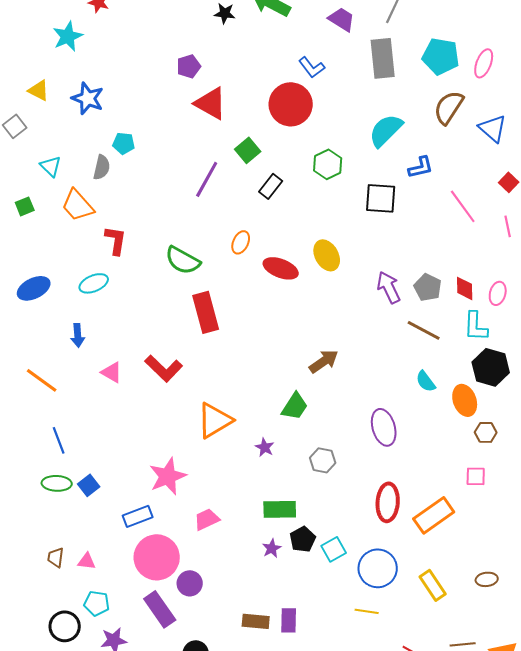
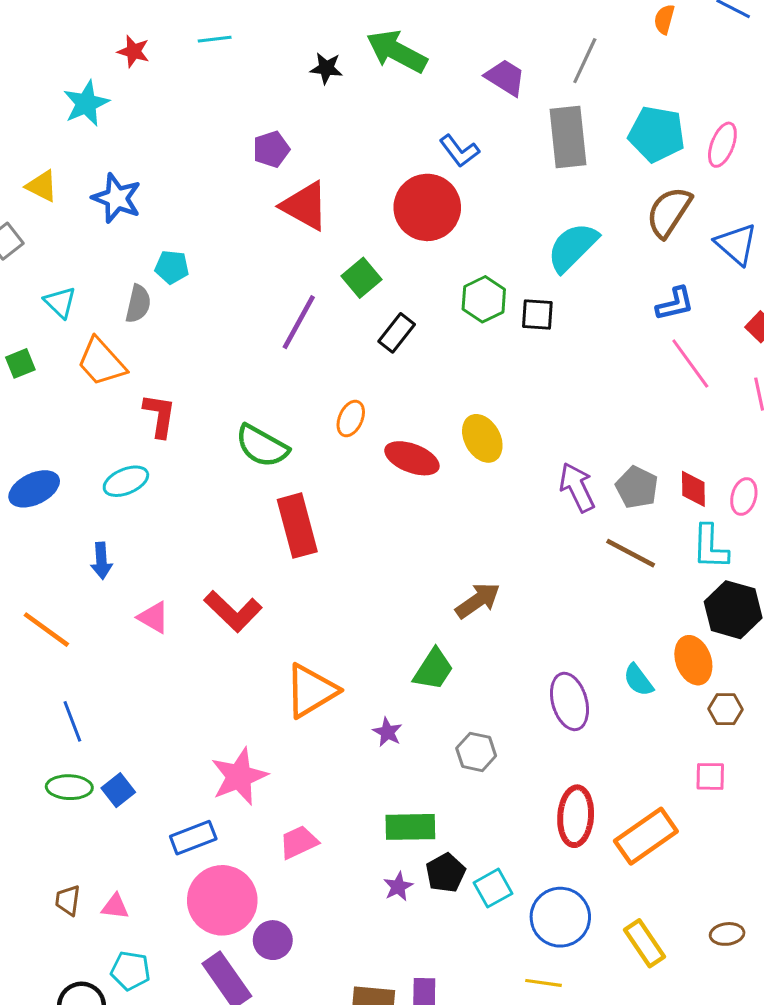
blue L-shape: (421, 167) -> (675, 304), moved
black square: (381, 198) -> (537, 314), moved, size x0.7
cyan semicircle: (426, 381) -> (638, 680), moved

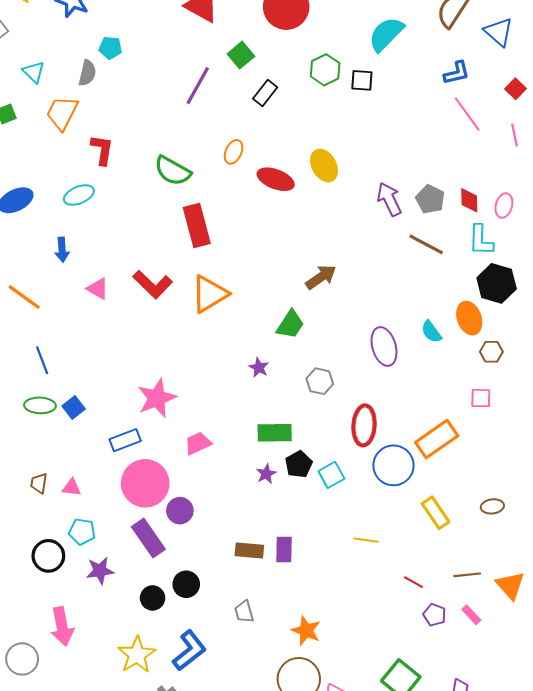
orange trapezoid: (101, 362) -> (62, 113), turned 69
orange triangle: (311, 691) -> (209, 294), moved
red ellipse: (576, 816) -> (364, 425), moved
blue circle: (560, 917) -> (393, 465), moved

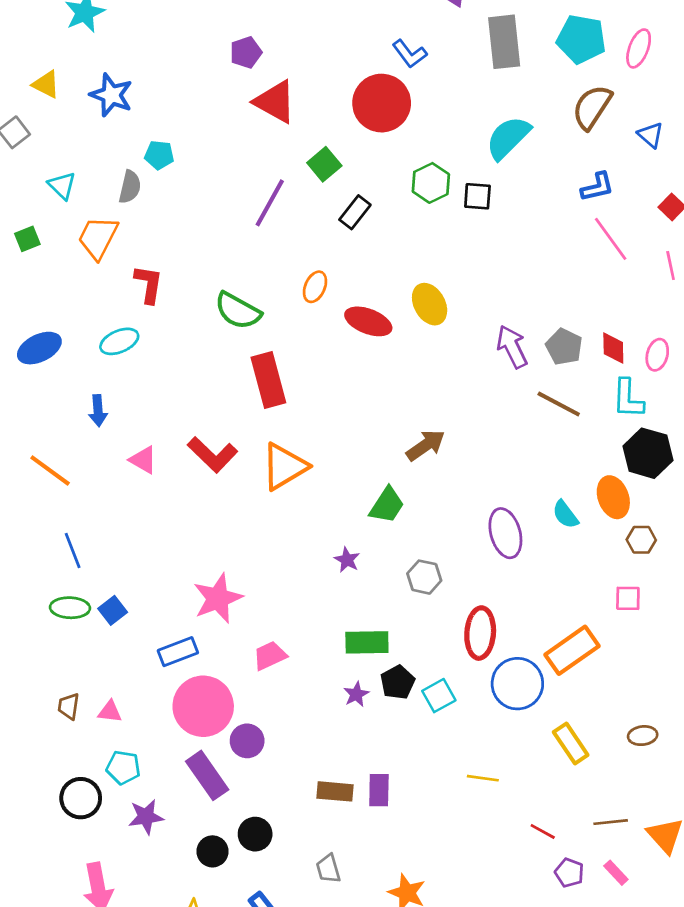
blue triangle: (499, 32) -> (651, 135), size x0.7

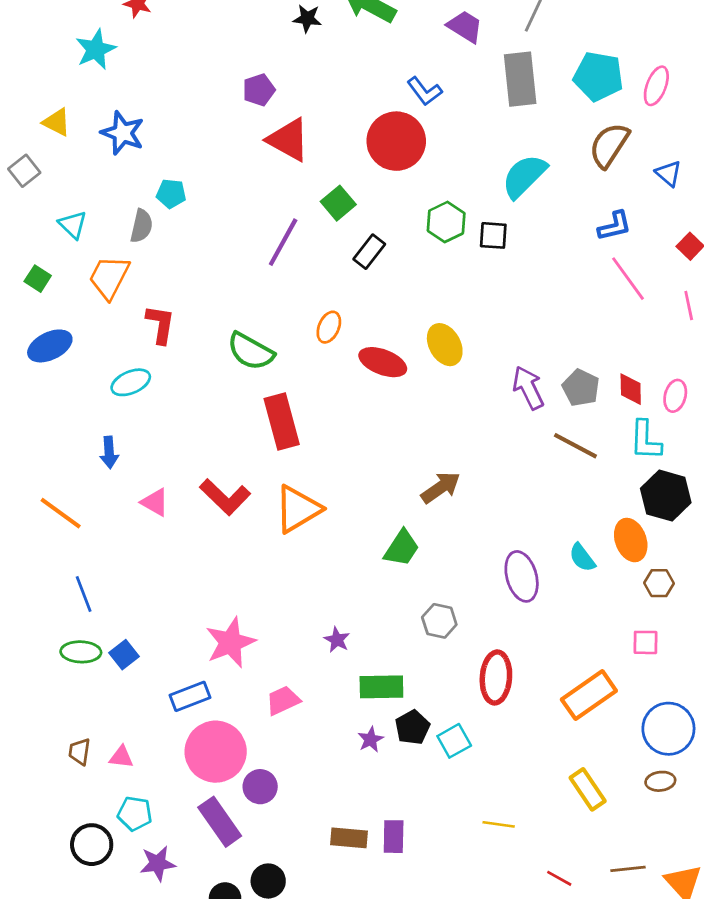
green square: (27, 239) -> (38, 279), turned -35
blue ellipse: (39, 348) -> (50, 346), moved
purple star: (347, 560) -> (337, 640), moved
blue circle: (517, 684) -> (668, 729), moved

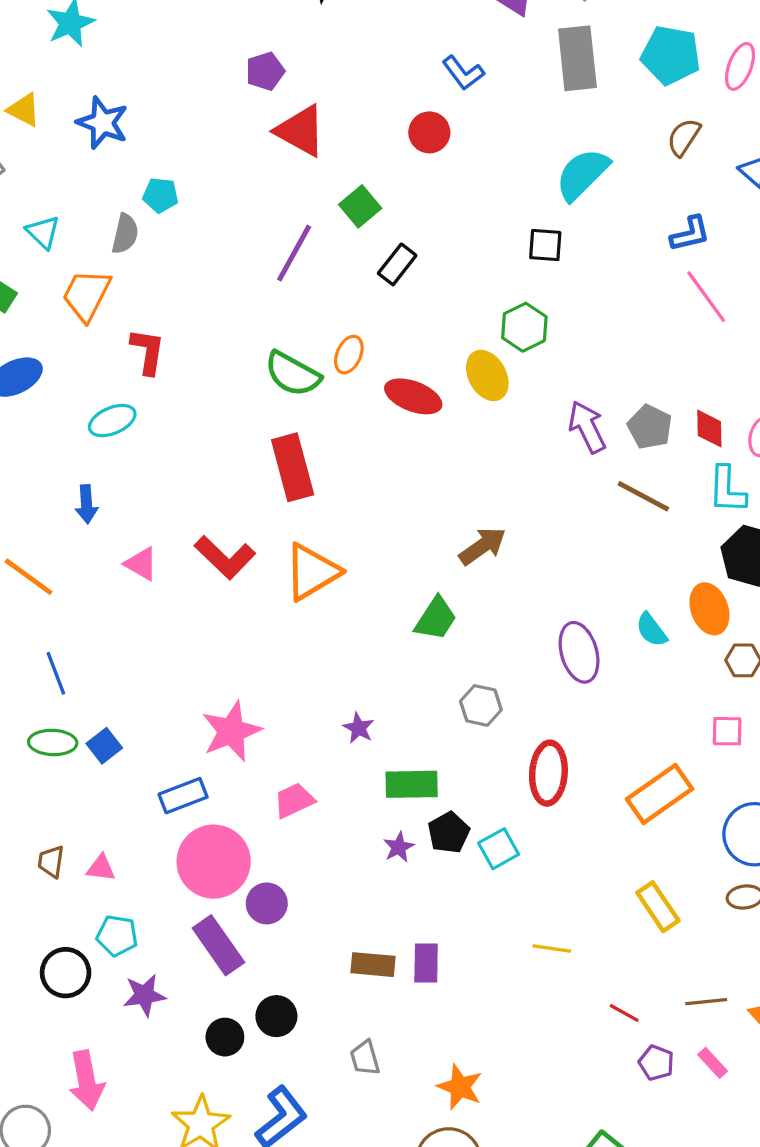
red circle: (396, 141) -> (429, 132), size x0.6
brown semicircle: (609, 145) -> (684, 137), size x0.7
green hexagon: (446, 222) -> (524, 327), moved
green semicircle: (251, 351) -> (293, 374), moved

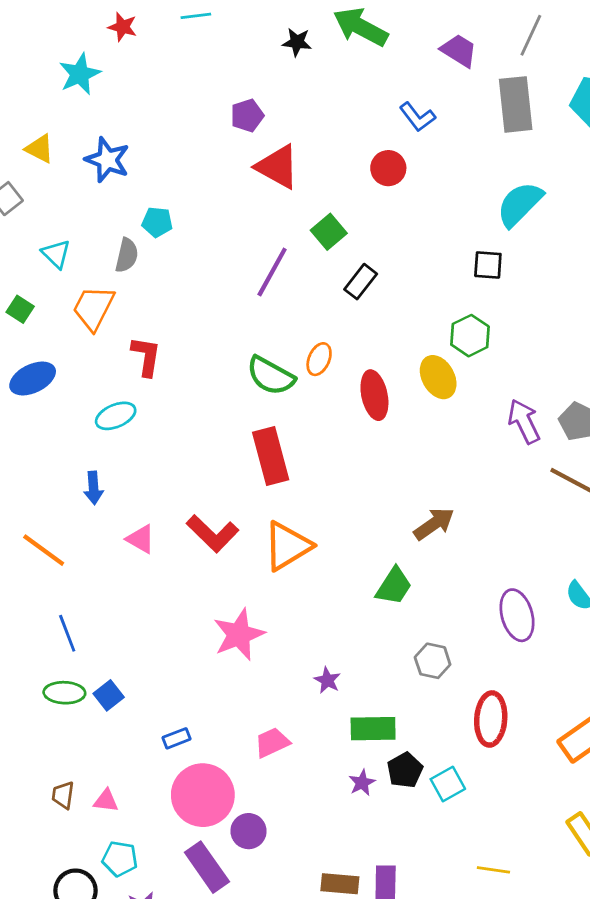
red ellipse: (413, 396) -> (374, 395), turned 57
pink star: (231, 731) -> (239, 635), moved
blue rectangle: (183, 796) -> (177, 738), size x0.7

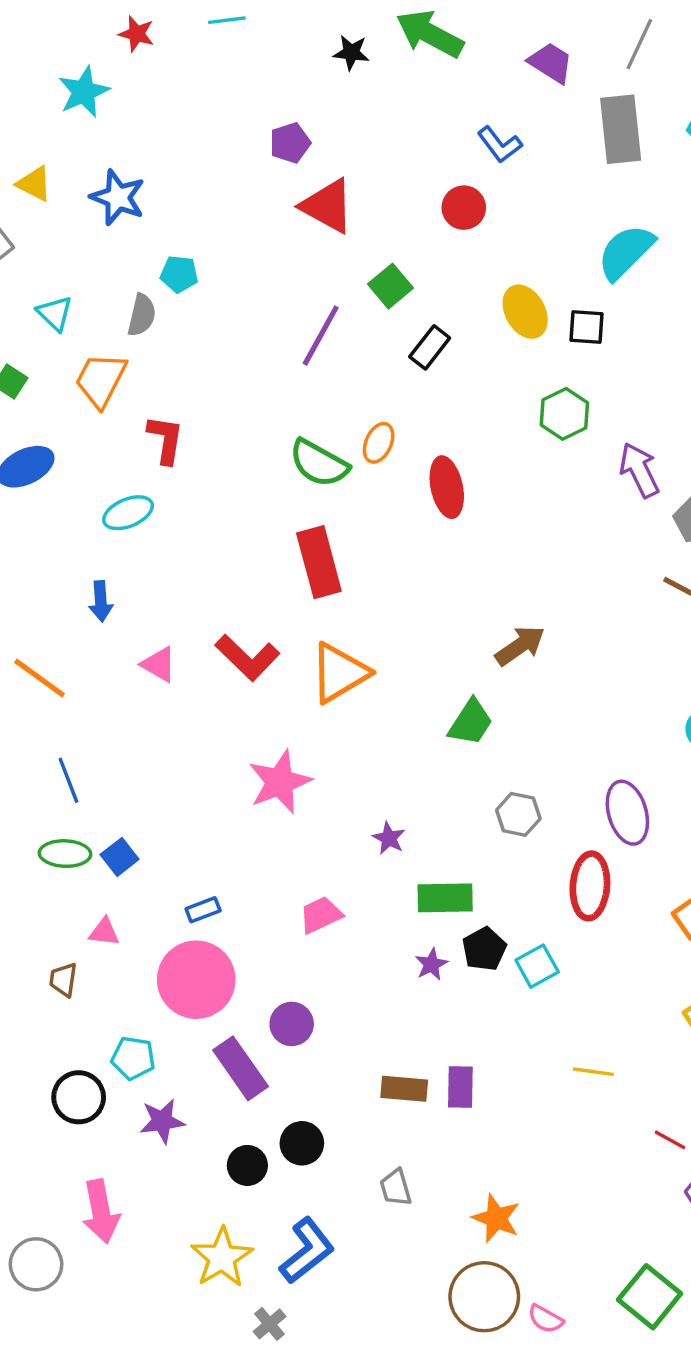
yellow ellipse: (438, 377) -> (525, 312), moved
purple arrow: (524, 421) -> (639, 470), moved
purple ellipse: (517, 615) -> (627, 813), moved
pink circle: (203, 795) -> (196, 980), moved
pink triangle: (106, 801) -> (104, 932), moved

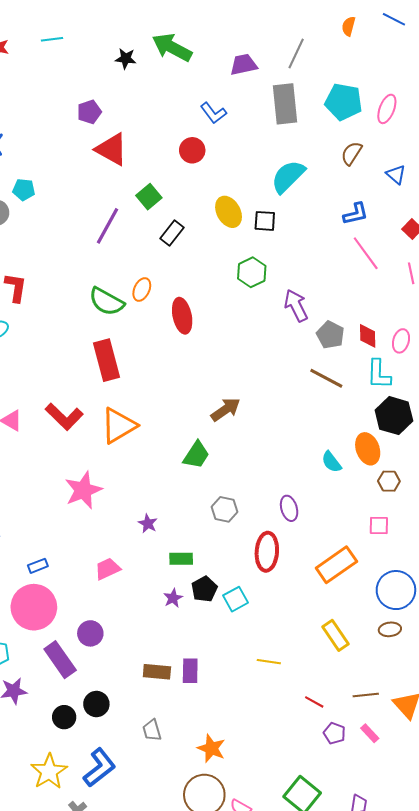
purple trapezoid: (551, 63) -> (244, 65), turned -44
purple ellipse: (627, 813) -> (289, 508), size x0.7
green rectangle: (445, 898) -> (181, 559), size x0.7

